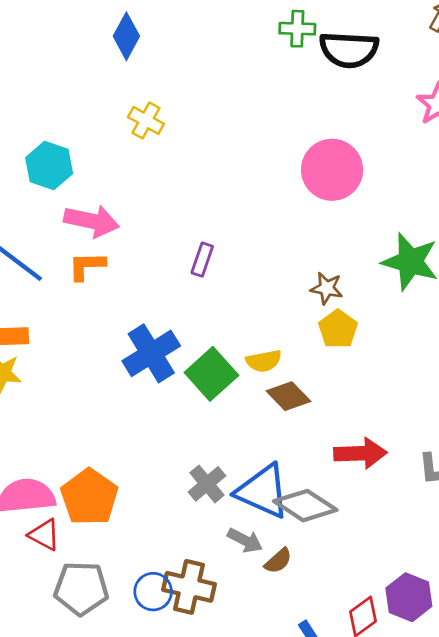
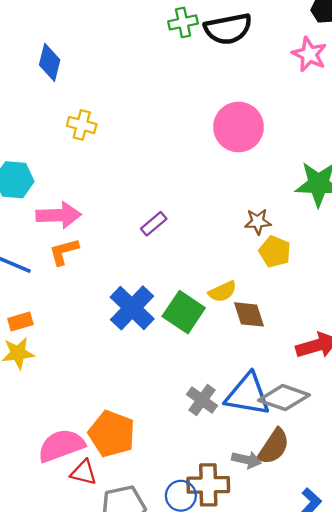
purple rectangle: (202, 260) -> (154, 224), turned 45
brown diamond: (288, 396) -> (249, 314), turned 40
gray arrow: (245, 540) -> (246, 460), moved
brown semicircle: (278, 561) -> (274, 447), size x1.6

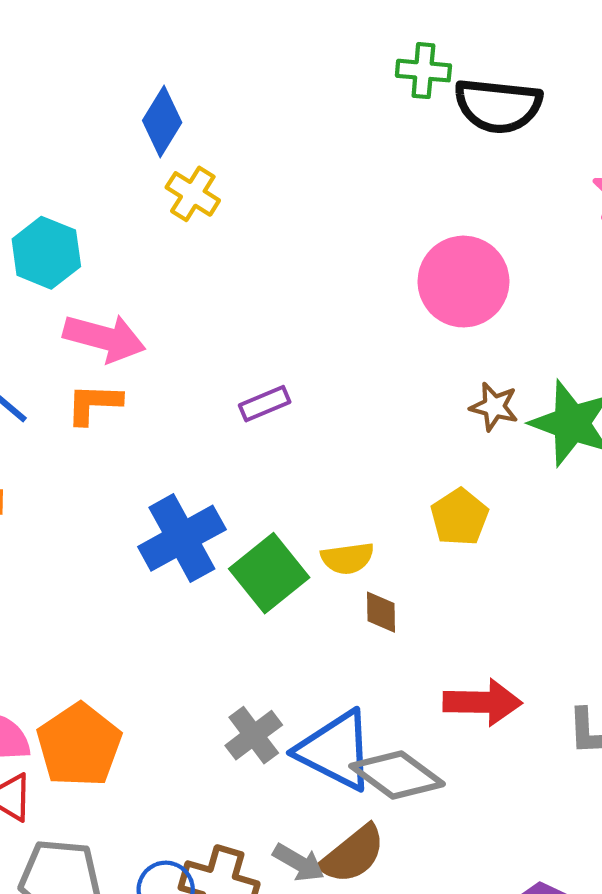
blue diamond: (50, 62) -> (162, 121), moved
brown star: (258, 222) -> (494, 407), moved
brown diamond: (249, 314) -> (381, 612), size x0.7

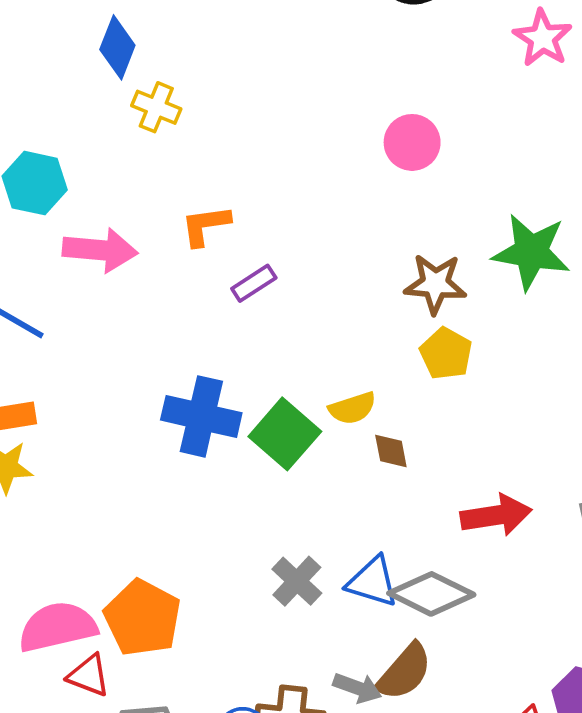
pink circle: (463, 282) -> (412, 142), size x0.7
orange L-shape: (94, 404) -> (206, 225), moved
brown star: (494, 407) -> (435, 284), moved, size x1.4
blue cross: (182, 538) -> (201, 416), turned -38
blue triangle: (336, 750) -> (372, 582), size x0.7

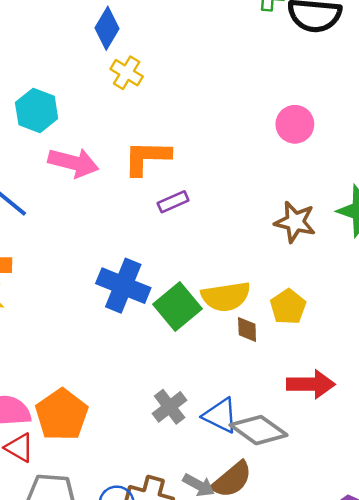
orange L-shape: (206, 225) -> (147, 158), size x1.4
yellow pentagon: (446, 354) -> (288, 307), moved
yellow semicircle: (352, 408) -> (226, 297), size x1.5

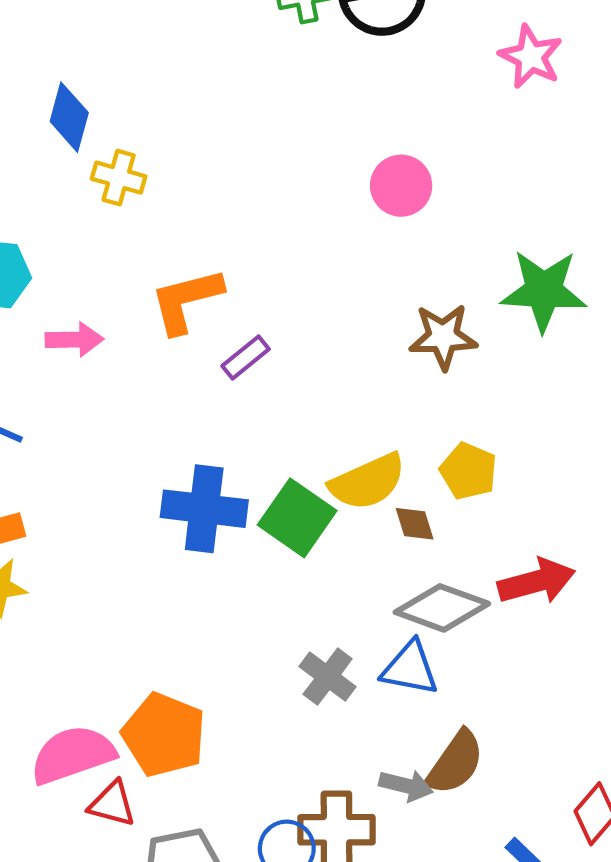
pink arrow: (73, 163) -> (74, 340), size x0.7
gray diamond: (259, 430) -> (442, 608), moved

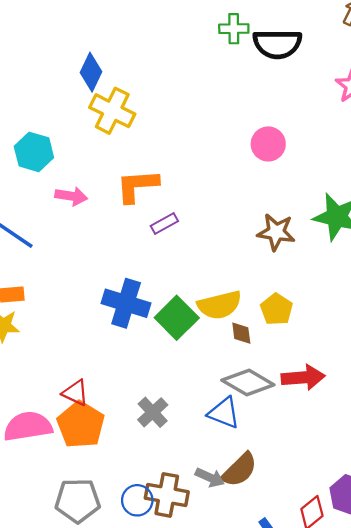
yellow cross: (119, 178) -> (112, 111), size x1.5
gray cross: (328, 677) -> (153, 412), moved
red triangle: (112, 804) -> (75, 393), moved

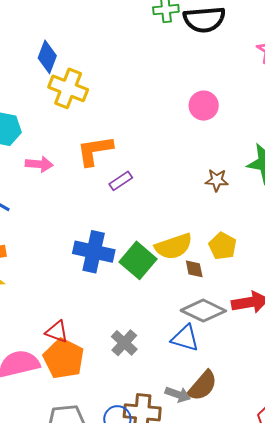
brown star: (276, 232) -> (217, 180), size x0.7

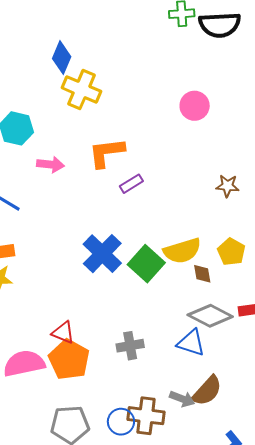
pink circle: (204, 106) -> (195, 106), moved
blue cross: (94, 252) -> (102, 254), turned 30
gray cross: (124, 343) -> (130, 346), turned 36

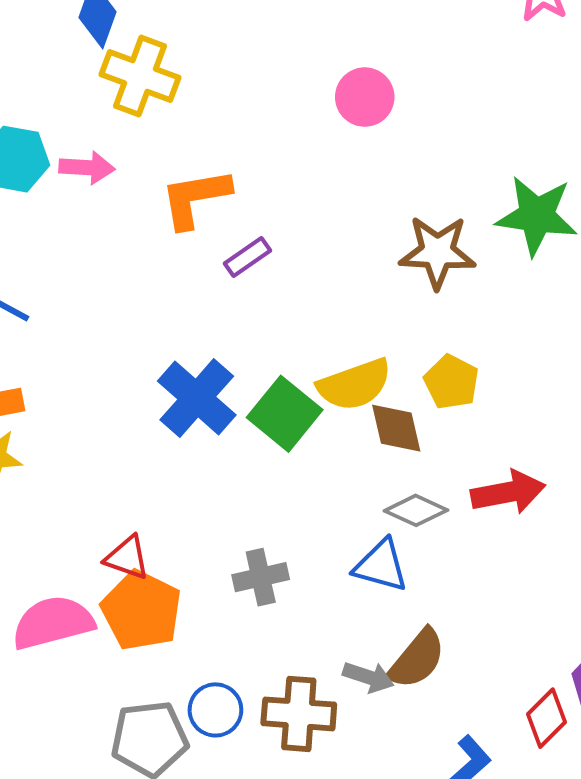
pink arrow: (50, 164) -> (87, 168), moved
brown star: (227, 186) -> (437, 252), size x1.6
brown diamond: (202, 274) -> (396, 428), size x1.4
gray diamond: (210, 316) -> (416, 510), size x0.7
blue circle: (121, 422) -> (215, 710), moved

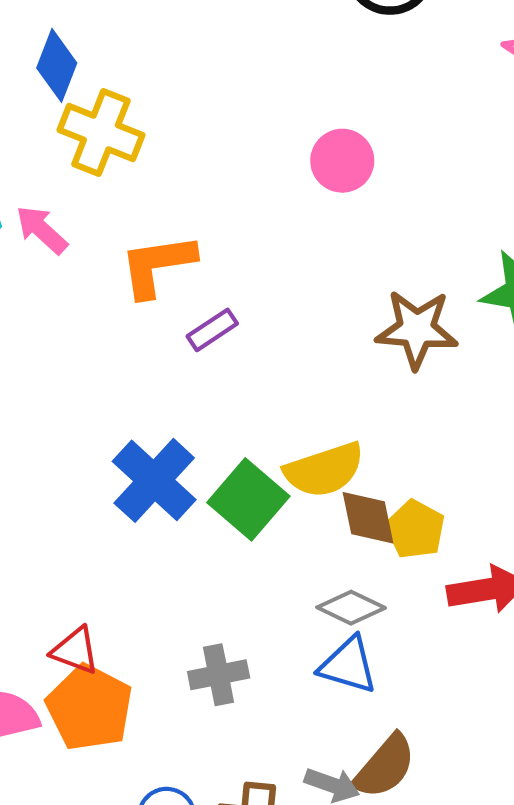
pink arrow: (87, 168) -> (42, 230), turned -142
yellow pentagon: (451, 382) -> (415, 529), moved
gray diamond: (416, 510) -> (351, 608), moved

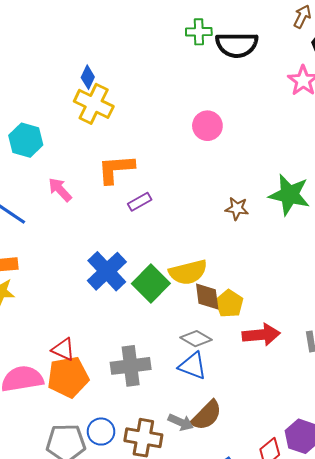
blue diamond: (57, 65) -> (88, 77), moved, size x0.7
pink arrow: (42, 230) -> (60, 190), moved
brown star: (417, 329) -> (237, 208), size x0.6
gray cross: (219, 675) -> (131, 366), size x1.4
orange pentagon: (89, 708) -> (68, 377), turned 30

